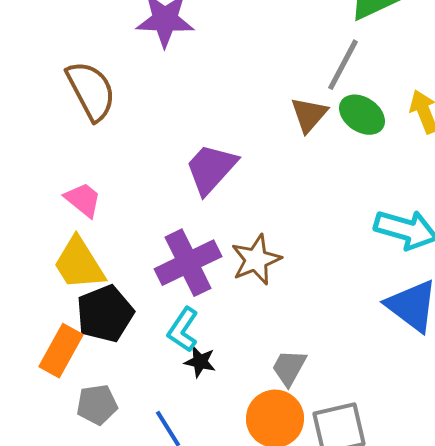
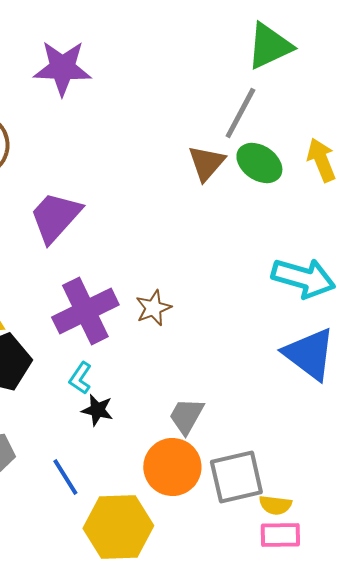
purple trapezoid: (211, 169) -> (55, 217), moved
brown star: (256, 260) -> (153, 308), size x0.7
cyan L-shape: (183, 330) -> (80, 378), size x0.7

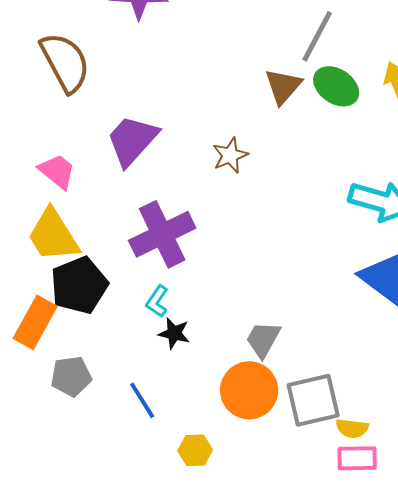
brown star: (153, 308) -> (230, 155), moved
yellow hexagon: (118, 527) -> (195, 450), size x0.5

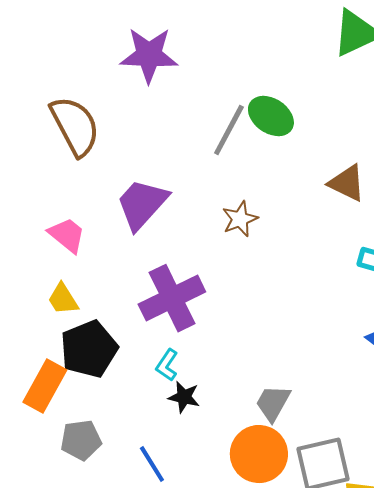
gray line: (317, 36) -> (229, 130), moved
brown triangle: (283, 86) -> (347, 183), moved, turned -45
green ellipse: (336, 86) -> (271, 116), moved
yellow trapezoid: (53, 235) -> (63, 299), size x0.6

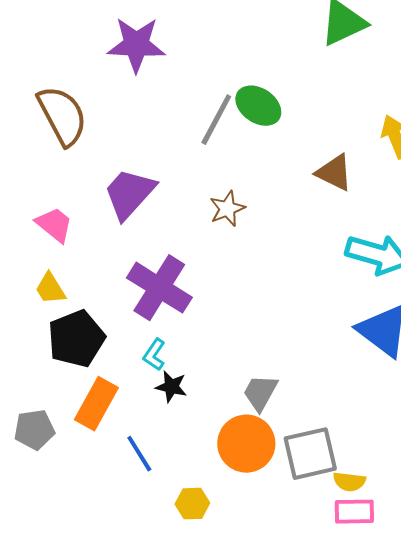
purple cross: (172, 298) -> (159, 288), turned -32
orange rectangle: (45, 386) -> (96, 404), moved
gray pentagon: (81, 440) -> (34, 430), moved

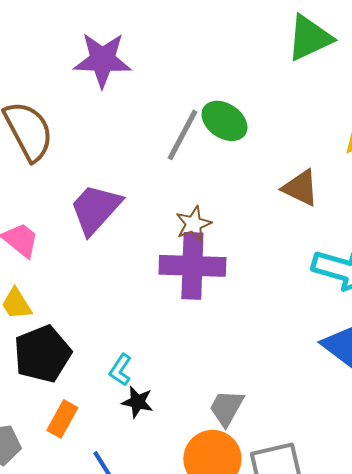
purple cross: (159, 288) -> (192, 266), moved, turned -30
orange rectangle: (96, 404) -> (62, 419), size x0.7

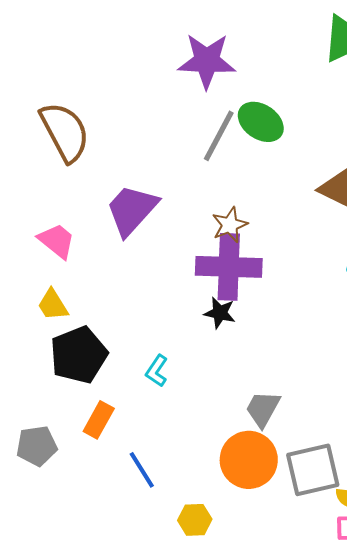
purple star: (102, 60) -> (207, 61), moved
black star: (137, 402) -> (220, 313), moved

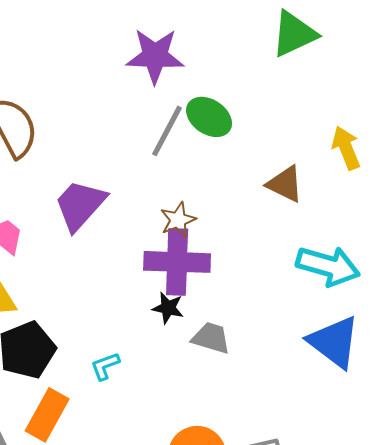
cyan L-shape: (157, 371) -> (105, 366), turned 36
gray trapezoid: (263, 409) -> (211, 338), moved, turned 78
orange rectangle: (99, 420) -> (47, 415), size x1.4

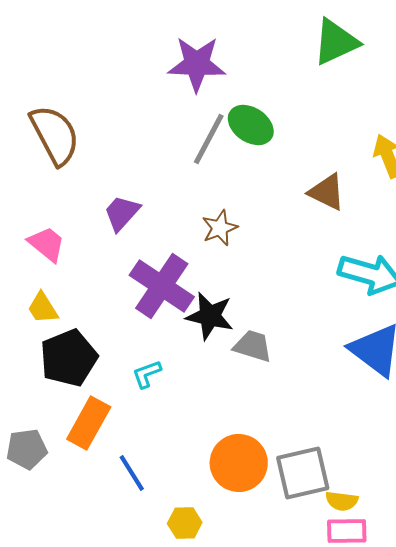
purple trapezoid: (80, 205) -> (122, 213), size x0.7
purple cross: (177, 262) -> (162, 286), moved, turned 32
black star: (168, 308) -> (210, 316), size x1.5

